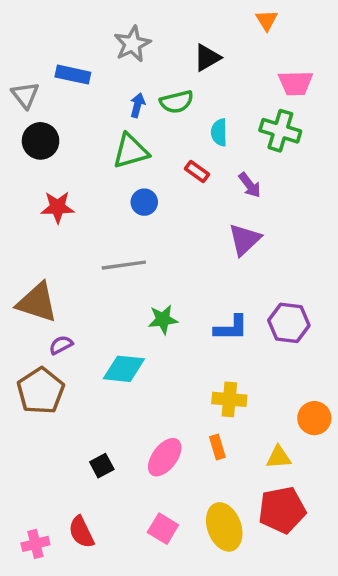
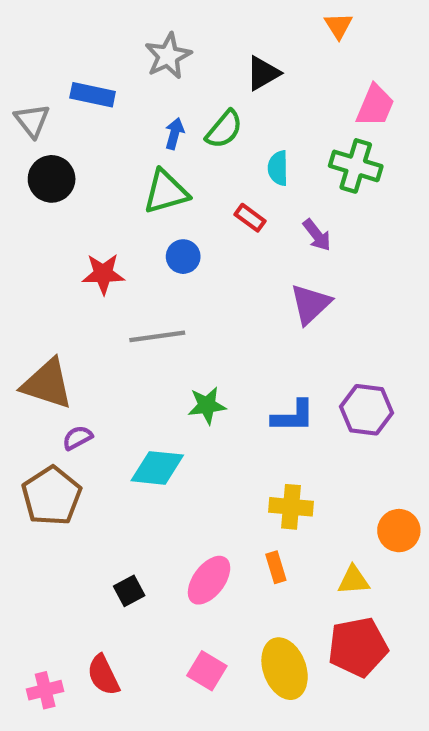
pink trapezoid: (296, 83) -> (375, 106), turned -66
green semicircle: (177, 102) -> (224, 129), turned -36
red star: (58, 207) -> (103, 274), moved

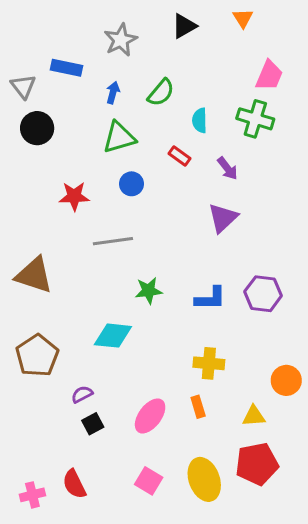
black triangle: (263, 73) -> (184, 26), moved
blue arrow: (175, 134) -> (113, 93), moved
purple semicircle: (77, 438) -> (82, 394), moved

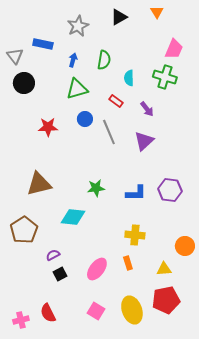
green semicircle: (161, 93) -> (104, 60), turned -30
gray line: (113, 241) -> (109, 132), moved, turned 75
brown triangle: (34, 275) -> (39, 184), moved, turned -32

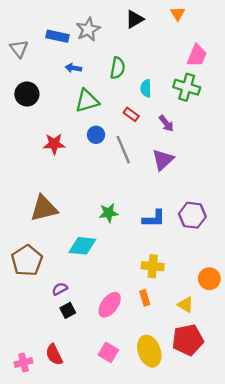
blue rectangle: (43, 44) -> (58, 36), moved
gray triangle: (15, 56) -> (19, 49), moved
blue arrow: (73, 60) -> (73, 68), moved, turned -96
yellow triangle: (164, 269) -> (186, 305), turned 35

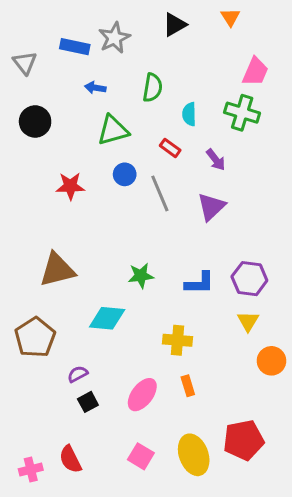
yellow cross: (153, 266) -> (178, 340), moved
yellow triangle: (186, 305) -> (248, 321), moved, turned 30

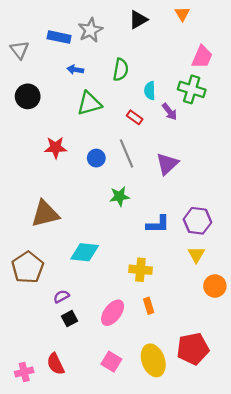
purple arrow: (216, 160) -> (170, 112), moved
blue circle: (125, 174) -> (96, 158), moved
green star: (141, 276) -> (120, 196), moved

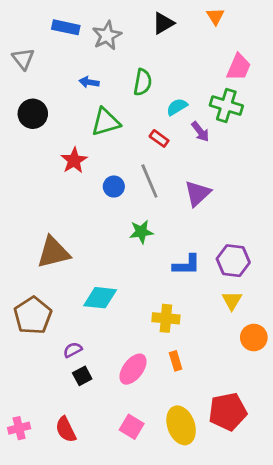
blue rectangle: (59, 37) -> (66, 27), moved
cyan semicircle: (150, 91) -> (177, 107), turned 60
red star: (56, 148) -> (74, 160), moved, turned -30
pink cross: (24, 372) -> (19, 428), moved

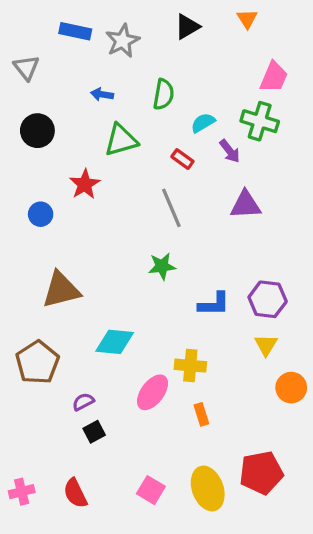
blue circle: (114, 187) -> (41, 214), moved
purple triangle: (198, 193) -> (246, 205), moved, turned 40
pink ellipse: (133, 369) -> (152, 392), moved

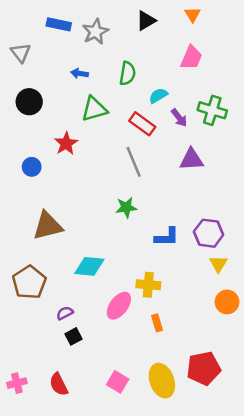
pink trapezoid: (274, 77) -> (191, 57), moved
green cross: (260, 121) -> (212, 110), moved
red rectangle: (182, 159) -> (142, 124), size x1.5
yellow triangle: (266, 345) -> (218, 264), moved

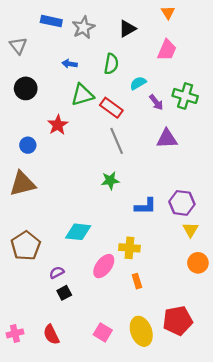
black triangle: (146, 21) -> (127, 29), moved
red rectangle: (142, 124) -> (111, 108), moved
brown triangle: (48, 226) -> (22, 184), moved

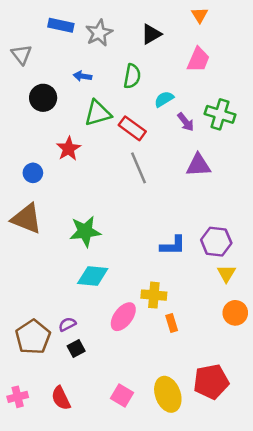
black circle: (26, 88) -> (43, 98), moved
green star: (110, 180) -> (85, 231), moved, size x1.4
brown triangle: (22, 184) -> (27, 219), turned 36
brown pentagon: (26, 246) -> (33, 337), moved
orange rectangle: (137, 281) -> (172, 323), moved

